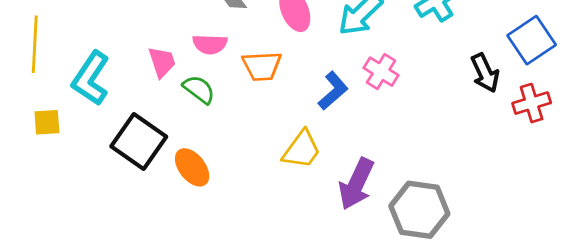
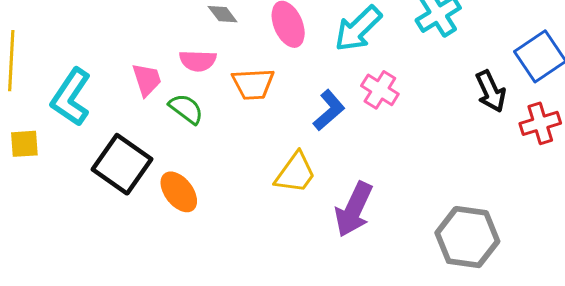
gray hexagon: (419, 210) -> (467, 237), moved

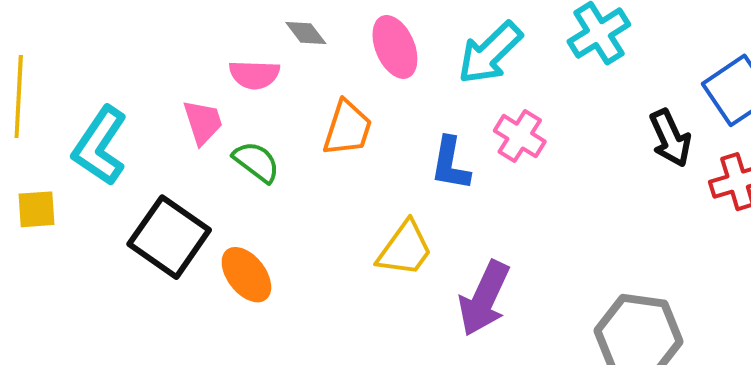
pink semicircle: (198, 61) -> (254, 75), moved
orange trapezoid: (253, 84) -> (347, 128), turned -69
blue L-shape: (329, 110) -> (450, 164), turned 141

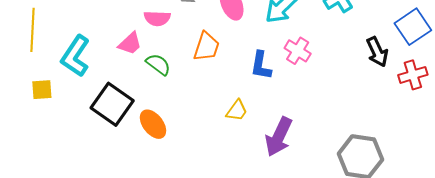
pink trapezoid: (203, 122) -> (130, 43), turned 65
yellow trapezoid: (405, 249) -> (237, 111), size x0.7

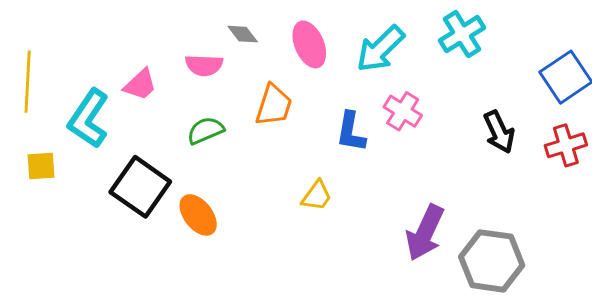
pink trapezoid: (130, 43) -> (140, 85), moved
black arrow: (377, 52) -> (499, 132), moved
green semicircle: (158, 64) -> (206, 130), turned -60
purple arrow: (279, 137) -> (425, 233), moved

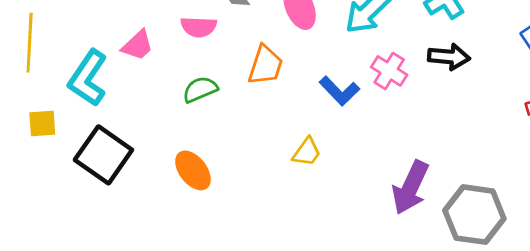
blue L-shape: (351, 132) -> (339, 91), turned -54
black arrow: (499, 132) -> (449, 57), moved, turned -60
black square: (140, 187) -> (103, 155), moved

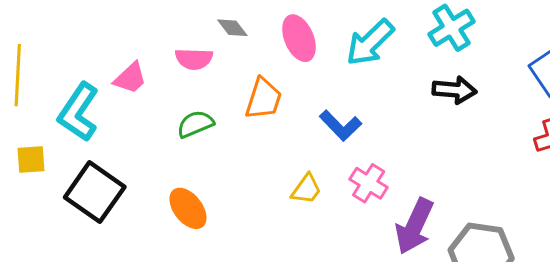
pink cross: (389, 71) -> (369, 183), moved

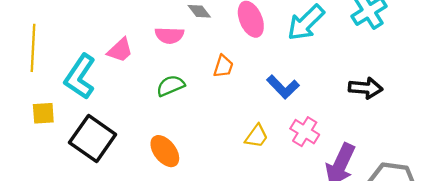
black arrow: (454, 90) -> (365, 88), moved
orange trapezoid: (263, 99) -> (223, 66), size x0.7

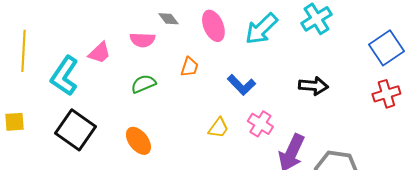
yellow square: (43, 113) -> (14, 122), moved

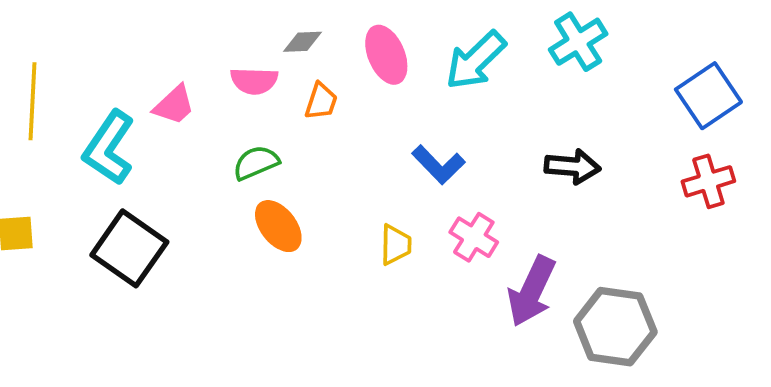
gray diamond: (168, 19) -> (303, 42), turned -55
orange trapezoid: (189, 67) -> (321, 101), moved
yellow trapezoid: (218, 128) -> (396, 245), turned -35
orange ellipse: (138, 141) -> (278, 226), moved

